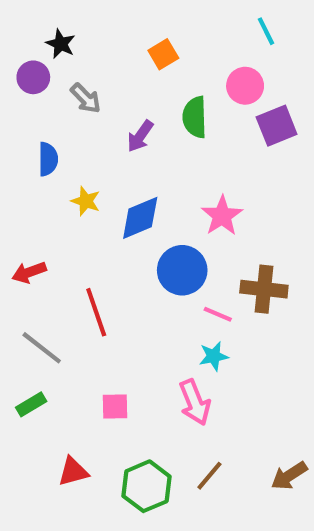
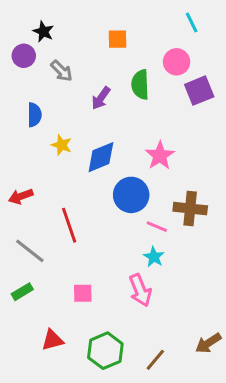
orange square: (163, 54) -> (118, 39), turned 30
cyan star: (214, 356) -> (154, 257), turned -30
brown line: (209, 476) -> (155, 360), moved

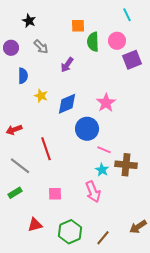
purple circle: (24, 56) -> (11, 48), moved
green semicircle: (140, 85) -> (93, 42), moved
brown cross: (190, 209) -> (126, 165), moved

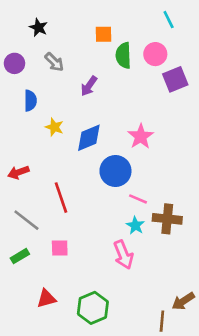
pink square: (55, 194) -> (60, 248), moved
brown line: (103, 238) -> (162, 321), moved, turned -35

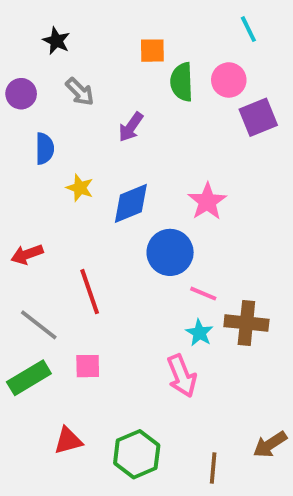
green rectangle: (20, 256) -> (29, 378), size x1.5
brown line: (162, 321) -> (213, 468), moved

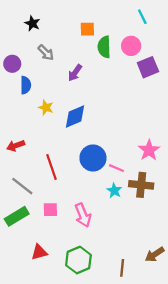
purple circle: (21, 94) -> (12, 64), moved
pink star: (207, 201) -> (149, 150), moved
blue circle: (170, 252) -> (93, 158), moved
pink arrow: (182, 376) -> (83, 215), moved

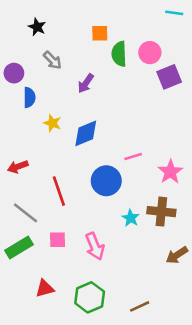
cyan line: (142, 17) -> (174, 13), moved, turned -56
pink line: (117, 168) -> (133, 156), moved, turned -40
brown arrow: (155, 254) -> (177, 255), moved
brown line: (122, 268) -> (140, 306), turned 60

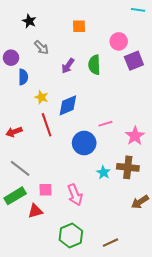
green semicircle: (119, 54) -> (94, 65), moved
red line: (59, 191) -> (47, 125), moved
red triangle: (45, 288) -> (35, 211), moved

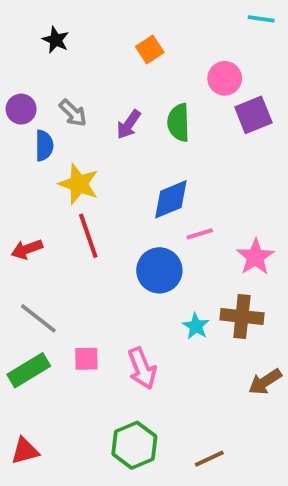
orange square: (79, 26) -> (150, 50), turned -32
gray arrow: (41, 47) -> (73, 113), moved
yellow star: (41, 97) -> (79, 184), size x1.5
blue diamond: (68, 105) -> (171, 199), moved
red triangle: (35, 211) -> (25, 451), moved

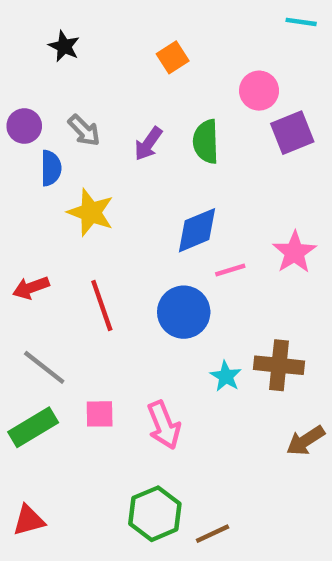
red line: (88, 236) -> (102, 305), moved
pink star: (255, 257) -> (294, 252), moved
brown line: (209, 459) -> (213, 534), moved

